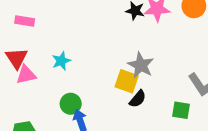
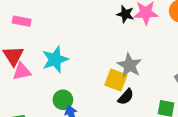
cyan star: (61, 61) -> (55, 59), size x1.5

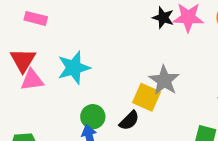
black semicircle: (126, 97) -> (129, 120), moved
green circle: (63, 100) -> (93, 117), moved

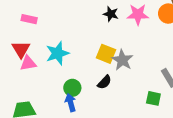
black star: (163, 18) -> (111, 14), moved
yellow square: (146, 97) -> (106, 54), moved
black semicircle: (129, 120) -> (104, 82), moved

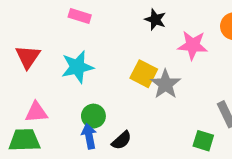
pink star: (138, 14) -> (193, 45), moved
pink rectangle: (29, 19) -> (80, 16), moved
pink triangle: (28, 63) -> (36, 112), moved
black semicircle: (104, 82) -> (122, 140), moved

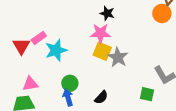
pink rectangle: (80, 16) -> (39, 38), moved, turned -48
pink star: (193, 45) -> (101, 33), moved
black semicircle: (122, 140) -> (101, 97), moved

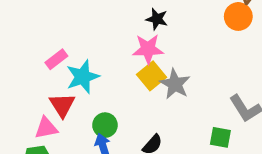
red triangle: (21, 46) -> (62, 105), moved
yellow square: (102, 51) -> (151, 76), turned 30

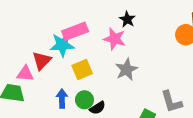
pink rectangle: (56, 59) -> (75, 31), moved, size x1.5
yellow square: (151, 76) -> (82, 70), moved
green circle: (105, 125) -> (84, 100), moved

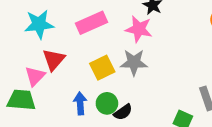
cyan star: (62, 45) -> (39, 24), moved
gray star: (126, 69) -> (134, 62), moved, turned 30
pink triangle: (25, 74) -> (35, 76), turned -48

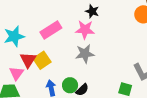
yellow square: (102, 68) -> (42, 60), moved

